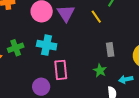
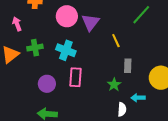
yellow line: (96, 17) -> (116, 41), moved
purple circle: (41, 87) -> (47, 84), moved

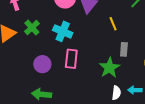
green cross: (35, 48) -> (32, 28), turned -35
green star: (114, 85) -> (109, 68), size x1.5
cyan arrow: (138, 98) -> (135, 90), moved

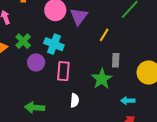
yellow line: (113, 24) -> (104, 35), turned 56
purple circle: (42, 64) -> (36, 62), moved
white semicircle: (116, 93) -> (75, 100), moved

